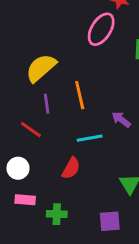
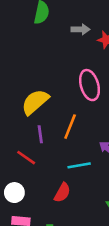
pink ellipse: (101, 29) -> (89, 85), moved, turned -48
orange line: (80, 95) -> (70, 127), turned 35

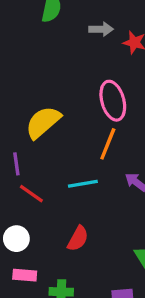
orange line: (70, 127) -> (108, 144), moved
purple line: (40, 134) -> (16, 164), moved
cyan line: (79, 165) -> (83, 184), moved

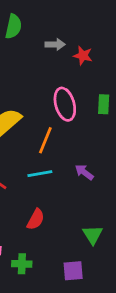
orange line: (108, 144) -> (45, 140), moved

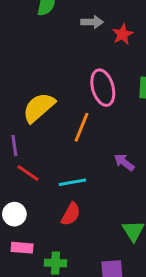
red star: (83, 56) -> (123, 34), turned 30
cyan line: (40, 174) -> (72, 182), moved

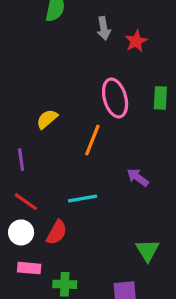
gray arrow: (92, 22) -> (104, 28), turned 80
yellow semicircle: (39, 107) -> (47, 119), size x0.6
red line: (28, 173) -> (26, 202), moved
red semicircle: (71, 214) -> (57, 232), moved

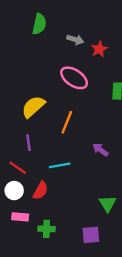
gray arrow: (104, 28) -> (75, 40), turned -63
pink ellipse: (115, 98) -> (74, 78), moved, turned -40
yellow semicircle: (47, 119) -> (33, 107), size x1.5
purple line: (21, 160) -> (29, 143), moved

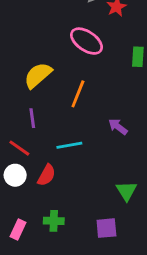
pink rectangle: (20, 217) -> (18, 229), moved, turned -70

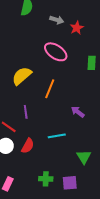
purple line: (32, 118) -> (26, 112), moved
cyan line: (69, 145) -> (57, 136), moved
green cross: (54, 221) -> (46, 179), moved

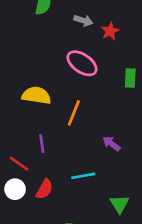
yellow semicircle: (22, 76) -> (36, 95), turned 50

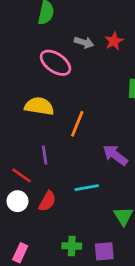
gray arrow: (83, 20) -> (84, 42), moved
pink ellipse: (82, 63) -> (55, 63), moved
purple arrow: (111, 144) -> (115, 155), size x1.4

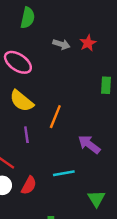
pink ellipse: (55, 63) -> (18, 62), moved
yellow semicircle: (39, 106) -> (22, 101), turned -150
purple line: (45, 155) -> (26, 135), moved

